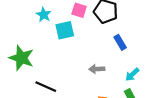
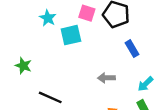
green star: (21, 58) -> (23, 66), size x0.6

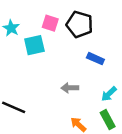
blue rectangle: (132, 49) -> (95, 59), turned -35

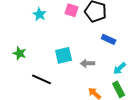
cyan square: (34, 45) -> (64, 55), moved

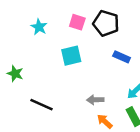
cyan square: (64, 55) -> (71, 56), moved
gray arrow: (88, 63) -> (95, 100), moved

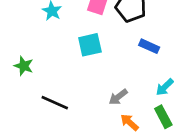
gray arrow: (95, 100) -> (118, 97), turned -35

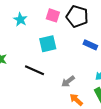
black line: (55, 103) -> (35, 70), moved

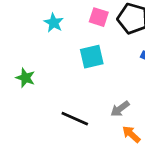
black line: (35, 70) -> (75, 119), moved

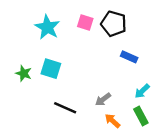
cyan star: (54, 23) -> (47, 27), size x1.5
cyan square: (92, 57) -> (51, 69), moved, turned 30

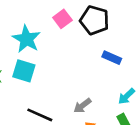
pink square: (85, 22) -> (62, 19), turned 35
cyan star: (47, 27) -> (26, 39), moved

